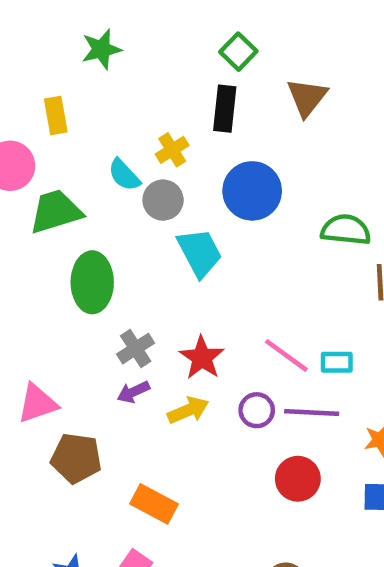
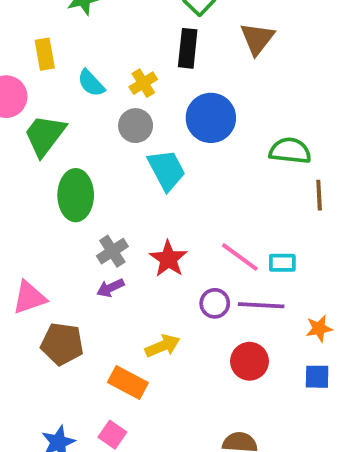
cyan semicircle: (124, 175) -> (91, 83), moved
green trapezoid: (56, 211) -> (45, 135), turned -36
yellow arrow: (188, 410) -> (163, 346), moved

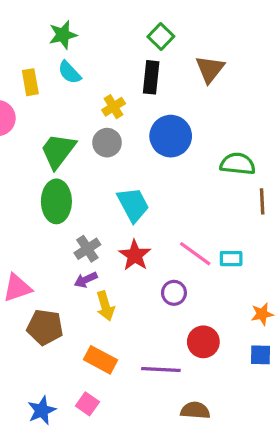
cyan semicircle: (91, 83) -> (69, 72), moved
green trapezoid: (45, 135) -> (58, 151), moved
cyan trapezoid: (166, 170) -> (133, 205), moved
purple line: (261, 305) -> (161, 370), moved
yellow arrow: (163, 346) -> (105, 306), moved, turned 96

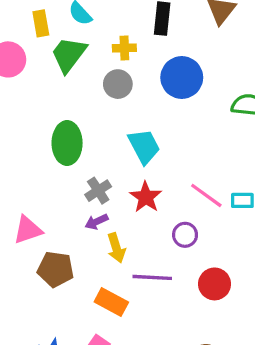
yellow cross: (114, 107) -> (124, 48), turned 30
green trapezoid: (58, 151) -> (69, 55), moved
purple line: (161, 370) -> (152, 277), moved

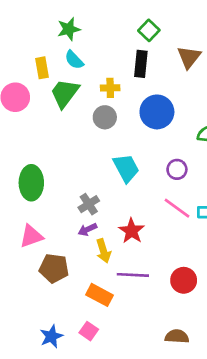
green ellipse: (67, 143) -> (31, 183), moved
red star: (146, 197) -> (132, 231), moved
purple circle: (185, 235) -> (177, 169), moved

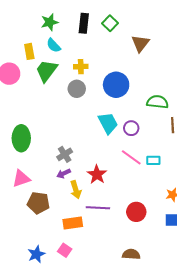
black rectangle: (141, 64) -> (84, 23), moved
cyan trapezoid: (126, 168) -> (108, 123), moved
orange rectangle: (99, 295) -> (73, 223), turned -36

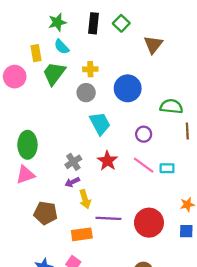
cyan trapezoid: (108, 123) -> (100, 124), moved
red star: (97, 175) -> (107, 161), moved
pink triangle: (21, 179) -> (25, 175), moved
red circle: (136, 212) -> (149, 223), size x1.4

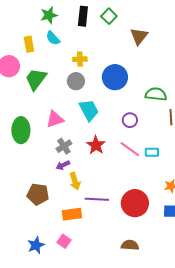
green trapezoid: (54, 73) -> (36, 79), moved
pink triangle: (25, 175) -> (55, 119), moved

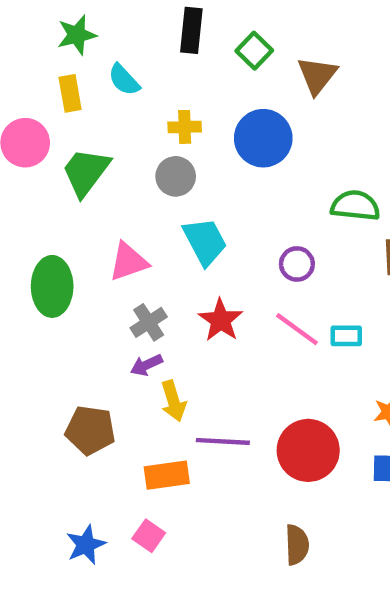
green star: (49, 15) -> (77, 35), moved
green square: (109, 16) -> (254, 51), moved
blue circle: (115, 77) -> (263, 138), moved
brown semicircle: (130, 245) -> (297, 545), turned 84

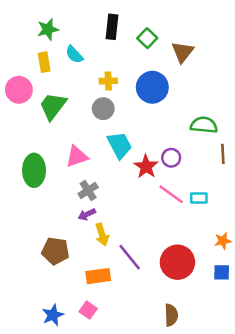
red star: (221, 320) -> (146, 167), moved
purple line: (223, 441) -> (130, 257), turned 48

